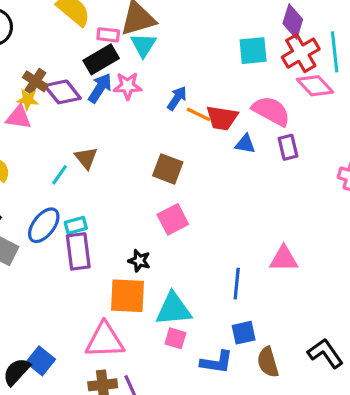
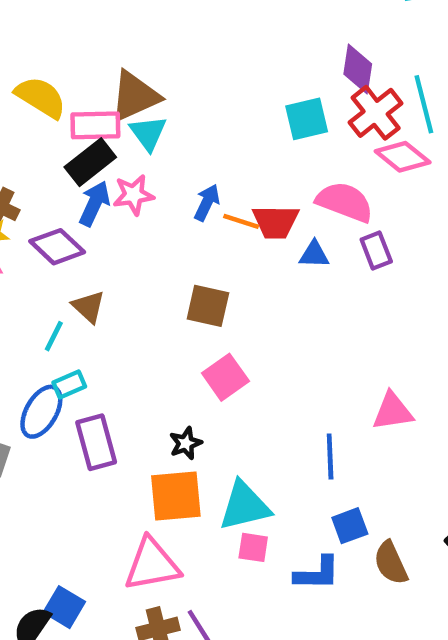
pink rectangle: (108, 35) -> (95, 125), size x1.5
purple diamond: (63, 92) -> (57, 247), moved
cyan rectangle: (76, 225) -> (69, 385), moved
black star: (139, 261) -> (186, 443), turned -30

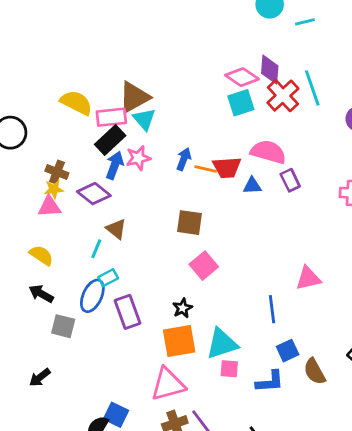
pink diamond: (403, 157) -> (242, 77), moved

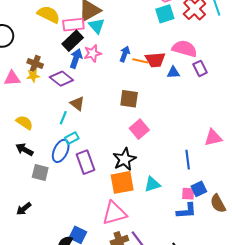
pink triangle: (49, 207) -> (12, 78), moved
black star: (183, 308) -> (124, 159), size x1.6
cyan triangle: (222, 344) -> (152, 184), size x0.7
pink square: (229, 369) -> (188, 194), moved

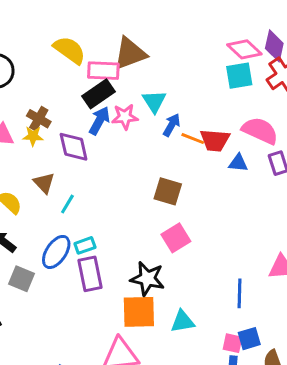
cyan triangle: (97, 26) -> (154, 101), moved
purple diamond: (61, 79) -> (74, 147), turned 30
brown triangle: (77, 104) -> (44, 183), moved
cyan rectangle: (72, 138) -> (85, 245), moved
black star: (124, 159) -> (147, 279), turned 30

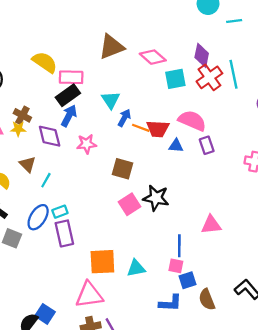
pink diamond: (244, 49) -> (153, 57), moved
brown triangle: (130, 53) -> (111, 47), moved
pink star: (125, 117) -> (87, 144), moved
black star: (147, 279) -> (156, 198), moved
pink square: (233, 343) -> (176, 266), moved

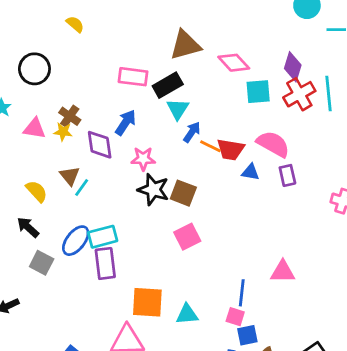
yellow semicircle: (45, 62) -> (75, 24), moved, size x0.6
black rectangle: (68, 95) -> (168, 85), moved
cyan line: (46, 180) -> (82, 187), moved
black star: (156, 198) -> (153, 190), moved
cyan rectangle: (60, 212) -> (103, 237), size x1.5

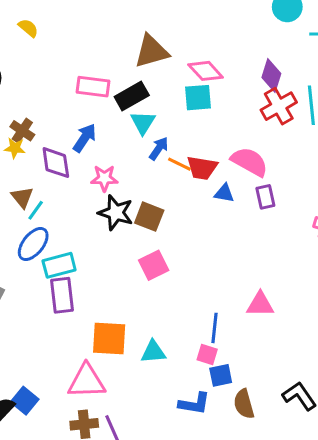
cyan square: (258, 92) -> (198, 98), moved
blue ellipse: (76, 241) -> (33, 244), moved

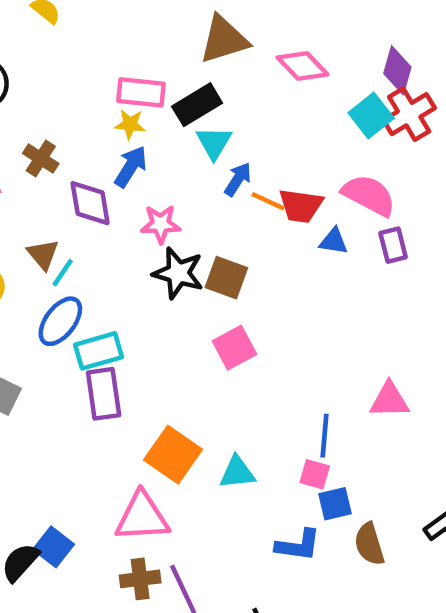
cyan square: (198, 98) -> (371, 115), moved, turned -32
yellow star: (15, 148) -> (130, 124), moved
orange square: (109, 339) -> (173, 455), turned 33

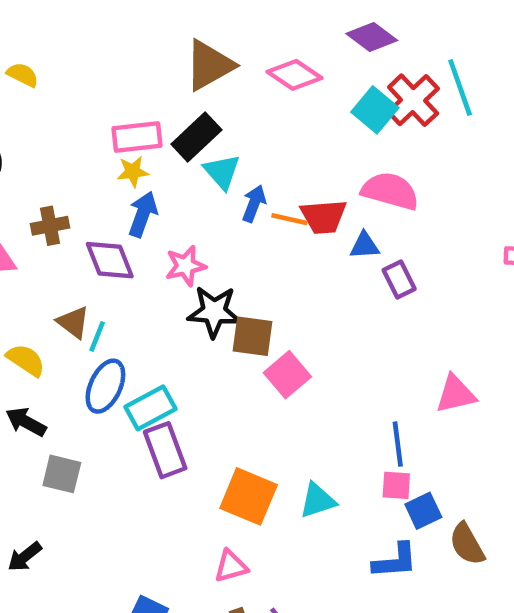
purple diamond: (397, 70) -> (372, 37), moved, turned -57
brown cross: (41, 159) -> (50, 226), turned -32
purple rectangle: (393, 245) -> (399, 279), moved
brown square: (226, 278) -> (253, 336), moved
pink triangle: (142, 517) -> (231, 566), size x0.6

